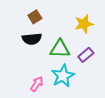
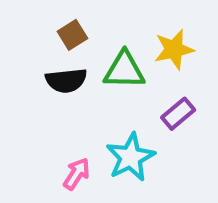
green triangle: (60, 49) -> (124, 70), moved

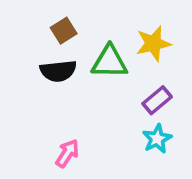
cyan star: (130, 157) -> (157, 139), moved, size x0.7

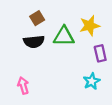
purple rectangle: (157, 100) -> (100, 53), moved, turned -63
pink arrow: (67, 153) -> (23, 86), moved, turned -49

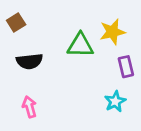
brown square: (37, 18) -> (16, 22), moved
black semicircle: (34, 42) -> (29, 61), moved

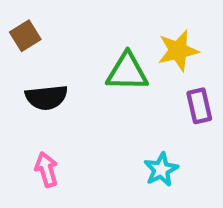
cyan star: (115, 101) -> (161, 170), moved

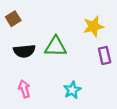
green triangle: (127, 72) -> (56, 47), moved
cyan star: (161, 170) -> (72, 90), moved

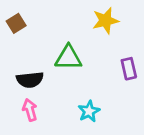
yellow star: (93, 26) -> (105, 21), moved
black semicircle: (24, 51) -> (30, 80), moved

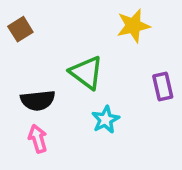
green triangle: (68, 58) -> (86, 73), turned 36
cyan star: (89, 111) -> (106, 120), moved

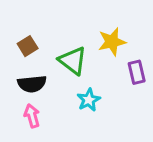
yellow star: (133, 26) -> (112, 42), moved
brown square: (20, 29) -> (28, 46), moved

